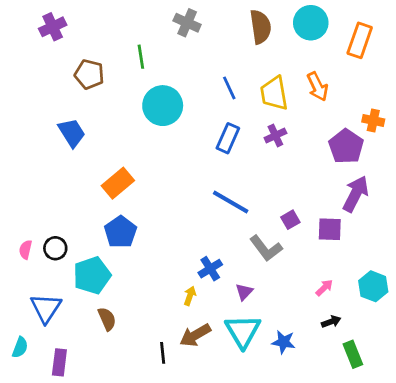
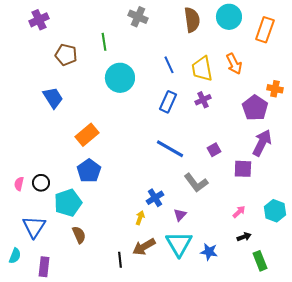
purple square: (290, 220) -> (214, 150), moved

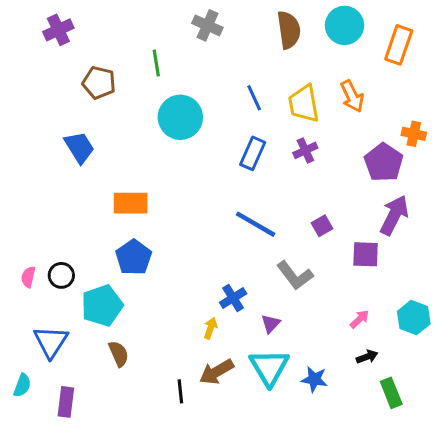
orange rectangle: (87, 135) -> (131, 203), turned 40

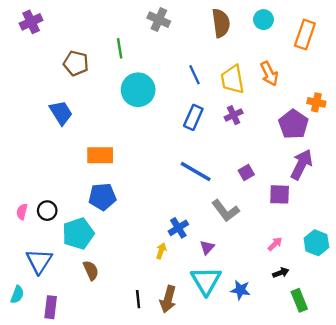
cyan circle: (344, 25) -> (263, 20), size x0.7
purple cross: (58, 30) -> (31, 22), moved
blue pentagon: (134, 257) -> (102, 197), turned 30
brown arrow: (216, 372) -> (168, 299), moved, turned -45

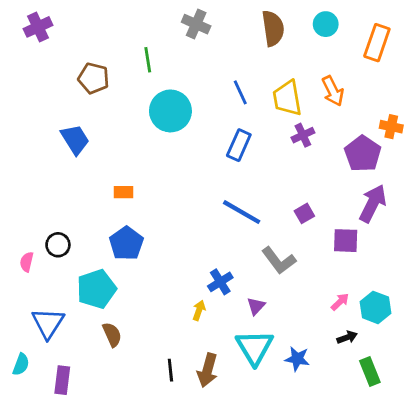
purple cross: (234, 115) -> (303, 135), moved
orange rectangle: (100, 155) -> (123, 192), size x0.6
blue pentagon: (102, 197) -> (126, 243), turned -30
black circle: (47, 211) -> (58, 245), moved
cyan hexagon: (316, 243) -> (376, 307), moved

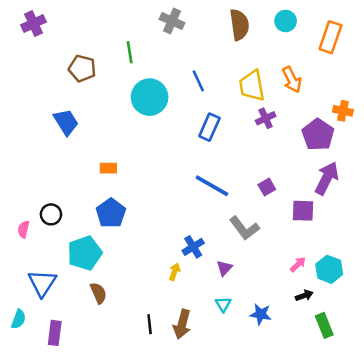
blue line: (240, 92) -> (198, 81), moved
cyan triangle: (254, 347) -> (223, 304), size x0.5

